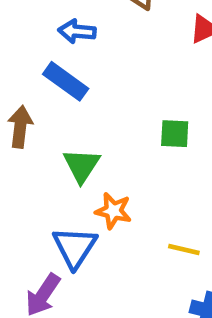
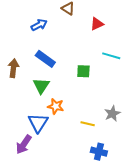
blue arrow: (77, 31) -> (39, 25), turned 147
blue rectangle: (66, 81) -> (45, 59), moved

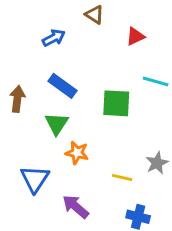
green square: (83, 71) -> (116, 103), size x1.5
blue triangle: (38, 123) -> (35, 179), moved
purple arrow: (24, 144) -> (76, 207), moved, turned 96

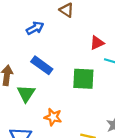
red triangle: (135, 36) -> (97, 43), moved
green triangle: (57, 124) -> (26, 93), moved

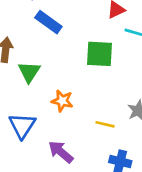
blue rectangle: (42, 65) -> (48, 22), moved

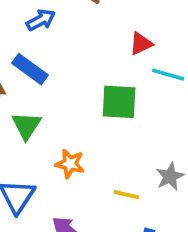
blue rectangle: (48, 22) -> (30, 69), moved

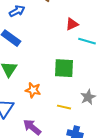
green square: (119, 102) -> (64, 68), moved

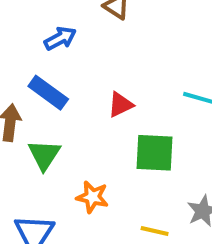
red triangle: (72, 24) -> (120, 105), moved

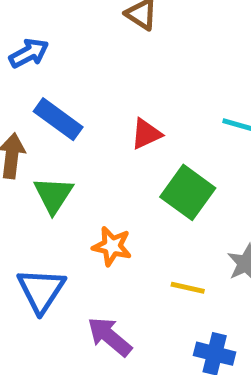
blue arrow: (60, 38) -> (29, 53), moved
green square: (155, 153) -> (188, 192), turned 33

